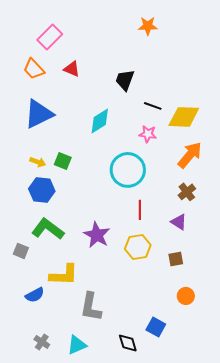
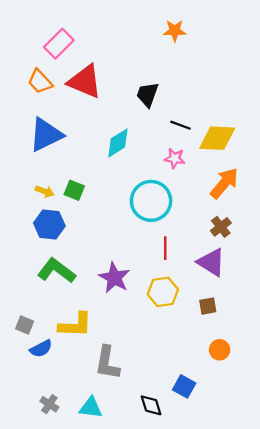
red triangle: (72, 69) -> (85, 82), size x1.8
purple triangle: (179, 222) -> (211, 262), size x1.5
gray square: (21, 251) -> (25, 325), moved
cyan triangle: (77, 345) -> (91, 408), turned 30

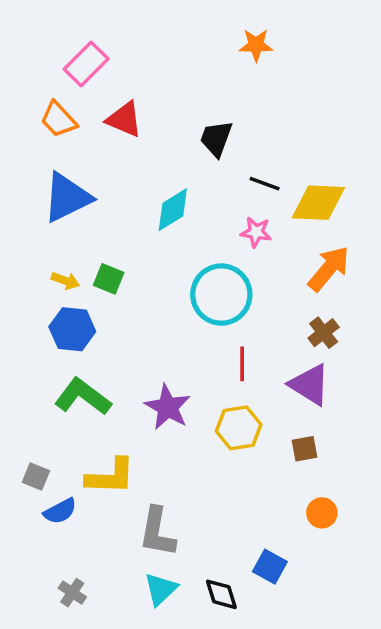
red triangle: (85, 82) -> (124, 119), size x0.7
cyan triangle: (91, 408) -> (161, 589), moved, turned -50

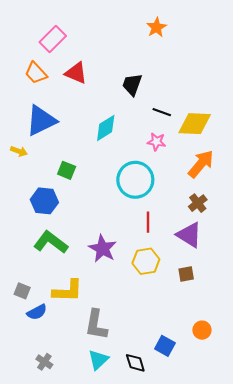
orange star: (256, 45) -> (156, 27), turned -30
yellow arrow: (65, 281) -> (19, 151), moved
orange circle: (322, 513) -> (202, 330), moved

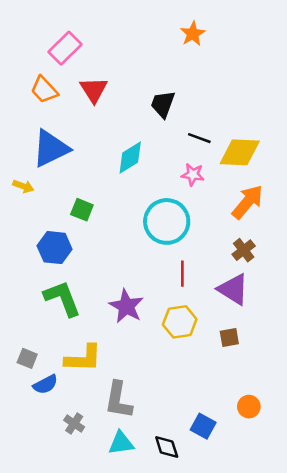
red triangle: (76, 73) -> (94, 90), turned 35
green L-shape: (51, 242) -> (62, 298), turned 32
cyan triangle: (98, 360) -> (121, 443), turned 35
gray cross: (44, 362) -> (74, 424), moved

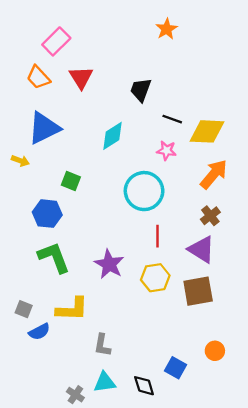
brown square: (229, 337) -> (198, 291), size x1.8
gray L-shape: (118, 400) -> (102, 345), size x0.7
gray cross: (74, 424) -> (75, 395), moved

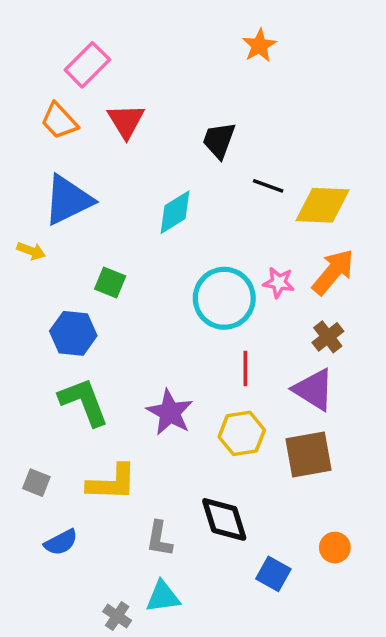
pink star: (167, 151) -> (279, 282), moved
blue semicircle: (39, 332) -> (61, 542), moved
black diamond: (144, 386) -> (224, 519), moved, size x1.4

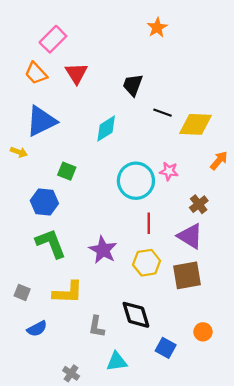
orange arrow: (333, 272) -> (219, 161), moved, size x0.7
cyan triangle: (163, 597) -> (117, 362), moved

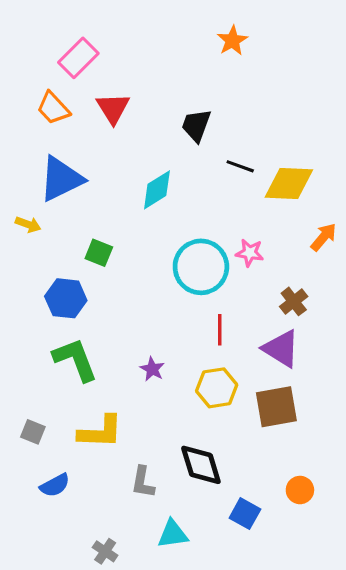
purple star: (103, 250) -> (152, 369), size x0.6

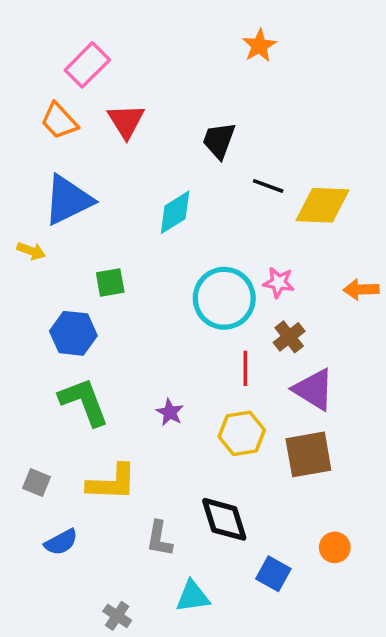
orange arrow: (324, 237) -> (361, 289), moved, turned -132
green square: (99, 253) -> (110, 282), turned -32
brown cross: (294, 301) -> (289, 337), moved

